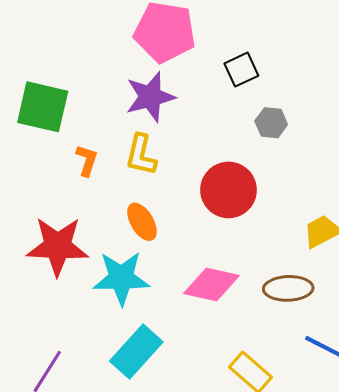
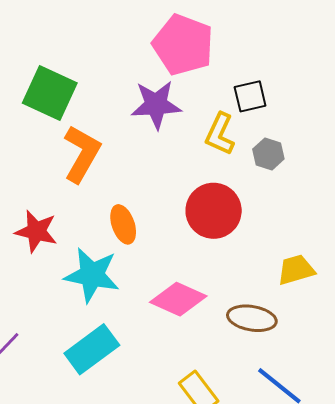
yellow L-shape: (141, 155) -> (220, 134), moved
orange L-shape: (87, 160) -> (82, 154), size x1.8
red star: (58, 246) -> (36, 231), size x0.7

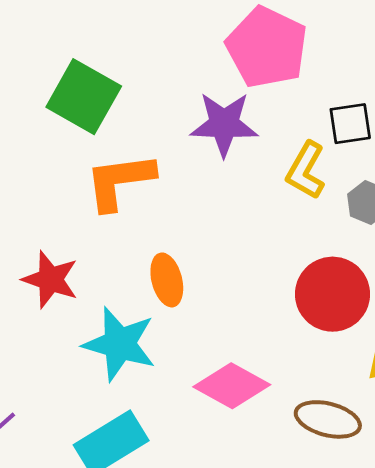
orange L-shape: (82, 154) -> (120, 181), turned -132
red circle: (214, 211) -> (333, 294), moved

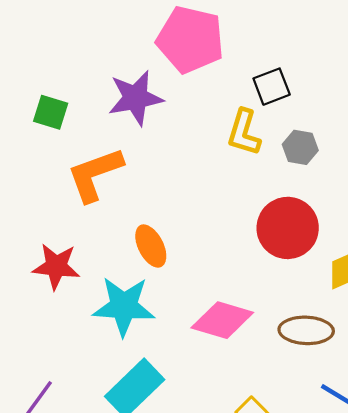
green square: (84, 97) -> (51, 112), size x0.6
purple star: (224, 124) -> (135, 98), moved

